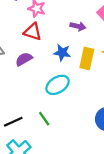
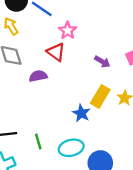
blue star: (62, 53) -> (81, 113), moved
cyan ellipse: (58, 85) -> (71, 148), moved

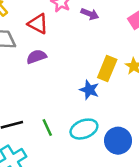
red triangle: (56, 52) -> (38, 24), moved
purple arrow: (102, 62) -> (90, 14), moved

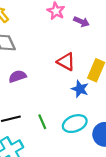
red triangle: (38, 24) -> (66, 62), moved
purple semicircle: (36, 57) -> (17, 76), moved

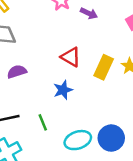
blue star: (80, 89) -> (63, 90), moved, turned 30
cyan ellipse: (75, 124) -> (78, 140), moved

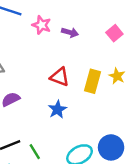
green line: (43, 122) -> (35, 152), moved

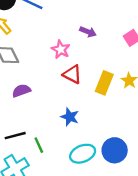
pink star: (42, 25) -> (61, 49), moved
blue star: (57, 109) -> (70, 117), moved, turned -30

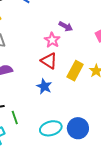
pink star: (61, 49) -> (52, 40), moved
blue star: (70, 117) -> (44, 86), moved

